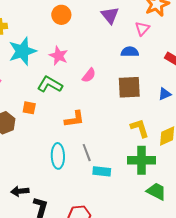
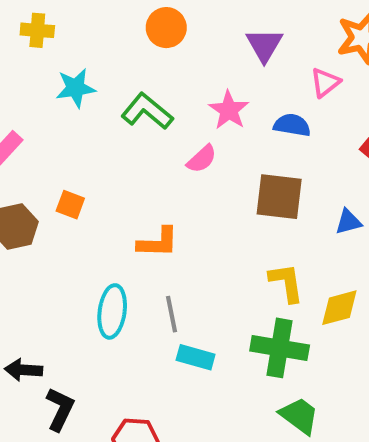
cyan star: (22, 51) -> (76, 88), size x0.7
pink star: (59, 56) -> (229, 110), moved
green L-shape: (50, 84) -> (147, 111), moved

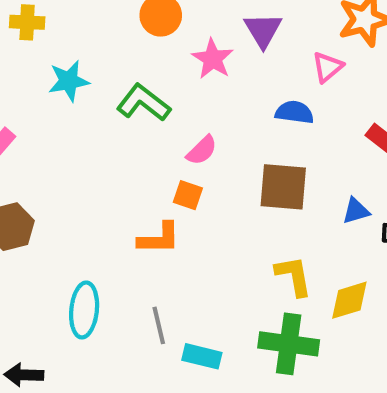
pink star: (229, 110) -> (213, 59), moved
orange square: (70, 205) -> (188, 195), moved
cyan ellipse: (112, 311) -> (84, 310), moved
gray line: (171, 314) -> (159, 325), moved

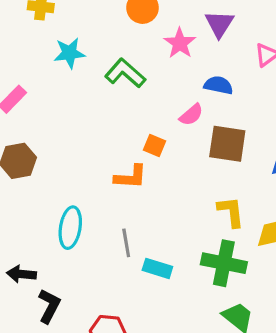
blue semicircle: (294, 112) -> (218, 85), moved
pink semicircle: (202, 150) -> (191, 115), moved

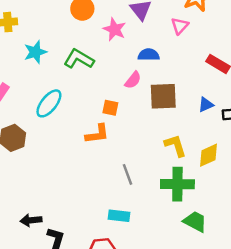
cyan ellipse: (70, 228) -> (49, 103), moved, turned 40
gray line: (126, 243) -> (127, 174), moved
cyan rectangle: (157, 268) -> (119, 216), moved

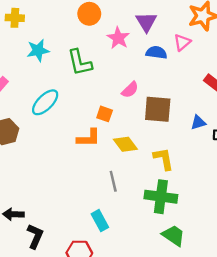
blue semicircle: (149, 55) -> (156, 52), moved
green L-shape: (79, 59) -> (80, 62), turned -140
yellow diamond: (208, 155) -> (125, 144), moved, turned 70
cyan rectangle: (119, 216) -> (100, 221), turned 48

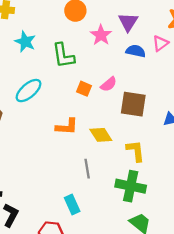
cyan star: (38, 50) -> (25, 42), turned 30
orange square: (105, 114) -> (84, 89), moved

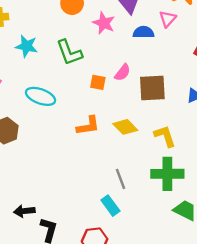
cyan ellipse: (29, 91) -> (40, 96), turned 72
gray line: (87, 169) -> (120, 179), moved

